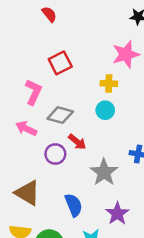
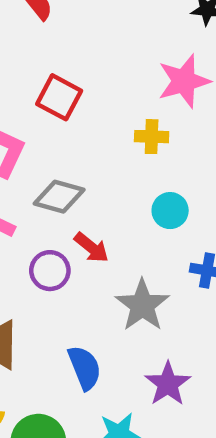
red square: (60, 63) -> (59, 97), turned -35
cyan circle: (105, 110) -> (170, 211), moved

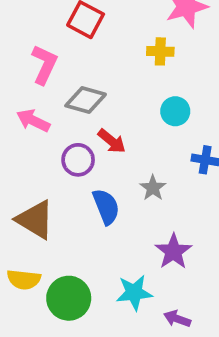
gray star: (142, 305) -> (153, 188), size x0.6
blue semicircle: (85, 368) -> (106, 207), moved

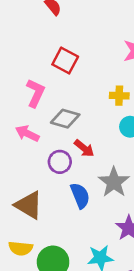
yellow cross: (160, 51) -> (119, 96), moved
gray star: (153, 188) -> (114, 182), size x1.6

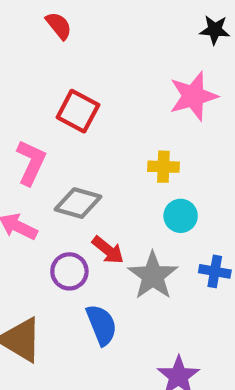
gray star: (114, 182) -> (153, 276), moved

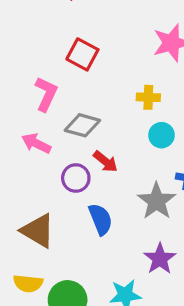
gray star: (153, 276) -> (157, 201), moved

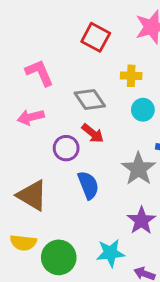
red square: (82, 54) -> (96, 37), moved
pink L-shape: (46, 94) -> (40, 73), turned -48
gray diamond: (82, 125) -> (90, 99), moved, turned 40
pink arrow: (36, 143) -> (31, 117), turned -40

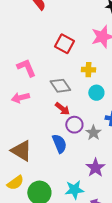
purple circle: (66, 148) -> (74, 125), moved
gray star: (138, 169) -> (93, 133), size x0.7
yellow semicircle: (23, 243) -> (15, 183), turned -42

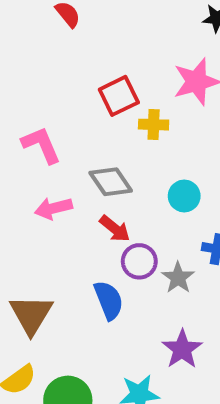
red square: (64, 44) -> (119, 96), turned 36
yellow cross: (88, 70) -> (154, 125), moved
pink arrow: (20, 98) -> (53, 208), moved
brown triangle: (21, 151) -> (31, 314), turned 30

